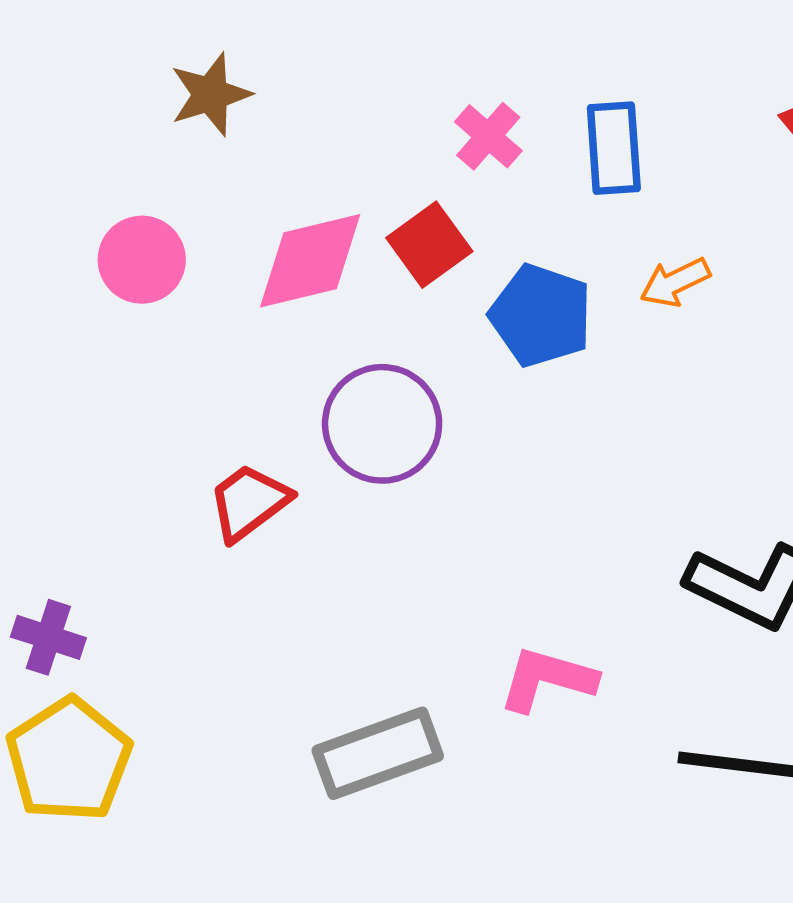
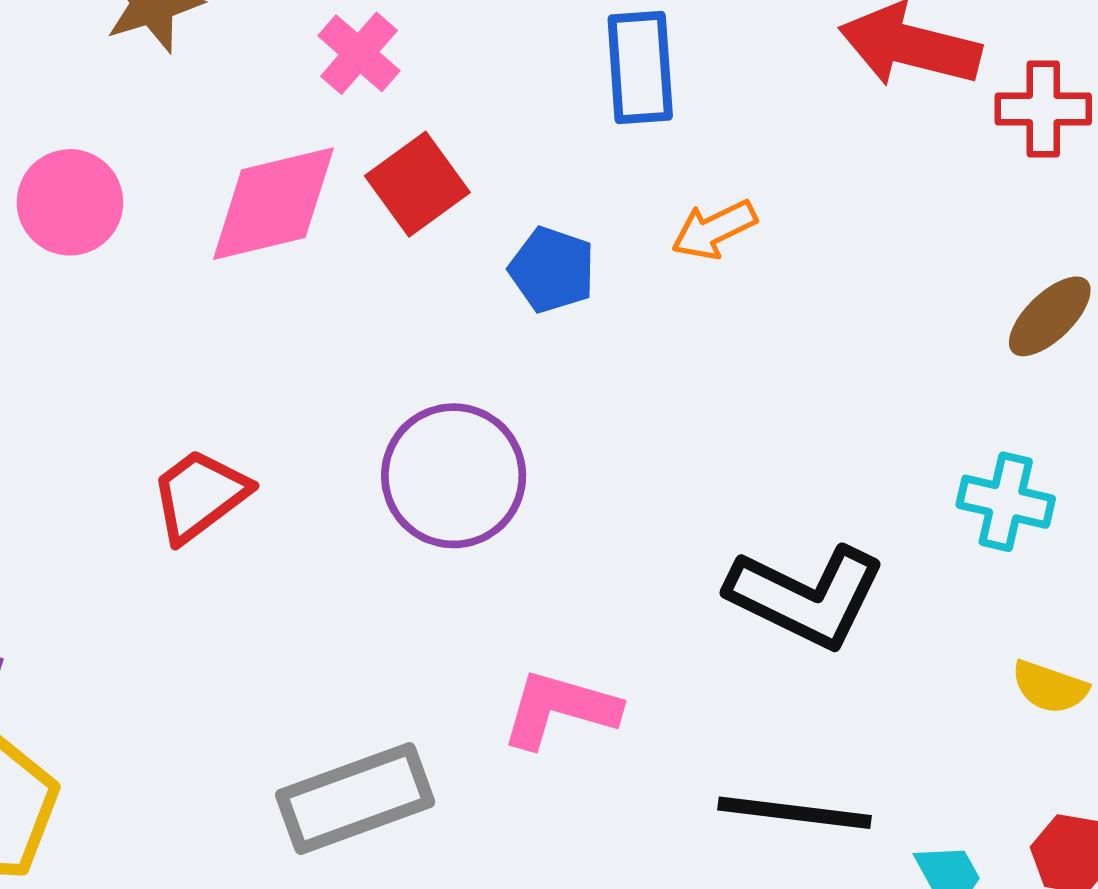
pink cross: (488, 136) -> (359, 53), moved
blue pentagon: (541, 315) -> (552, 270), size x0.7
purple circle: (382, 424) -> (454, 476), moved

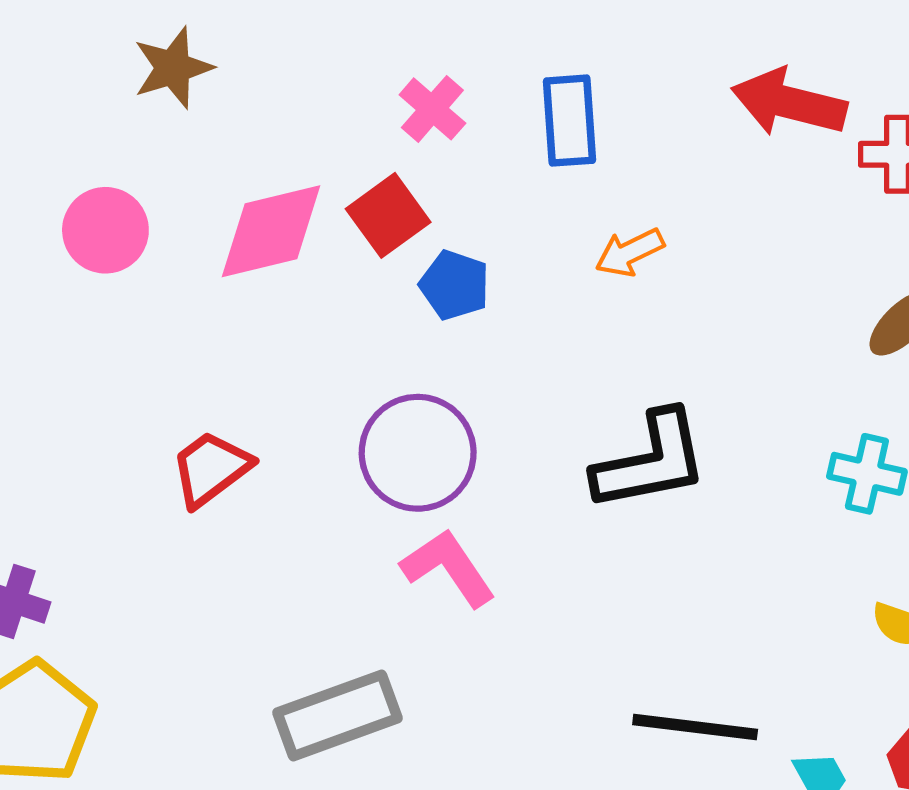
pink cross: (359, 53) -> (432, 109), moved
blue pentagon: (552, 270) -> (455, 285), moved
black L-shape: (806, 596) -> (651, 461), moved, turned -37
pink L-shape: (560, 709) -> (448, 568), moved, turned 40

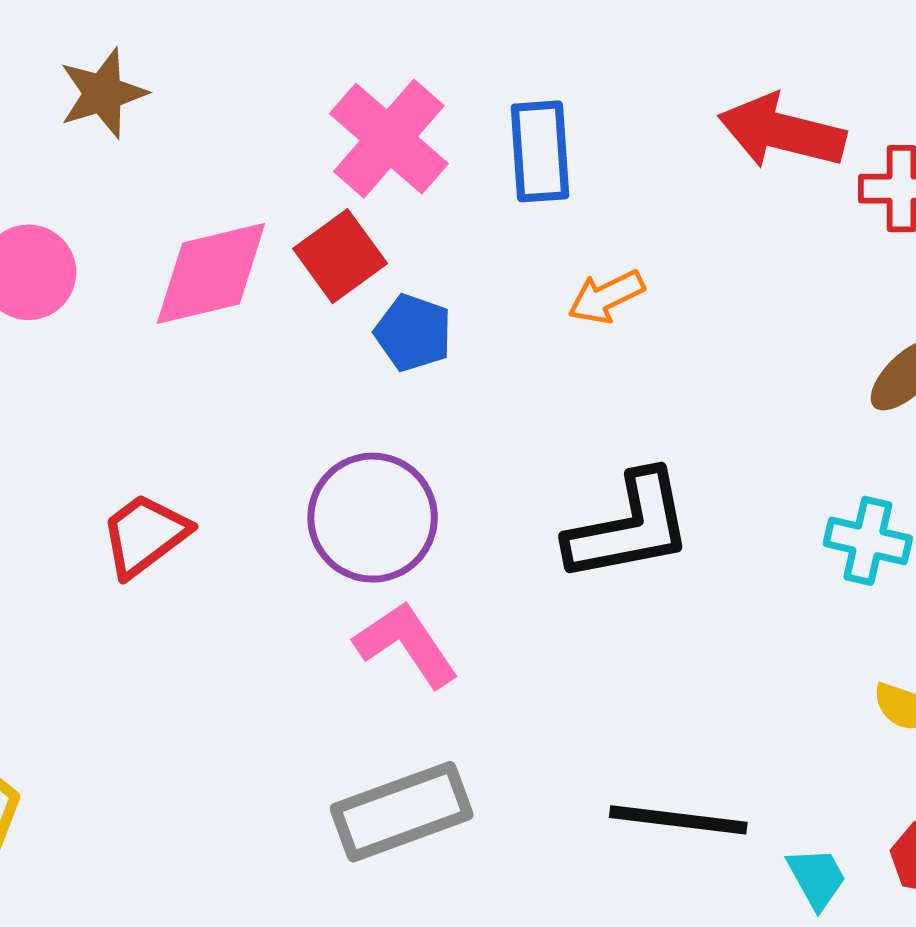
pink cross: (432, 109) -> (389, 139), size x1.6
gray rectangle: (337, 715) -> (402, 812), moved

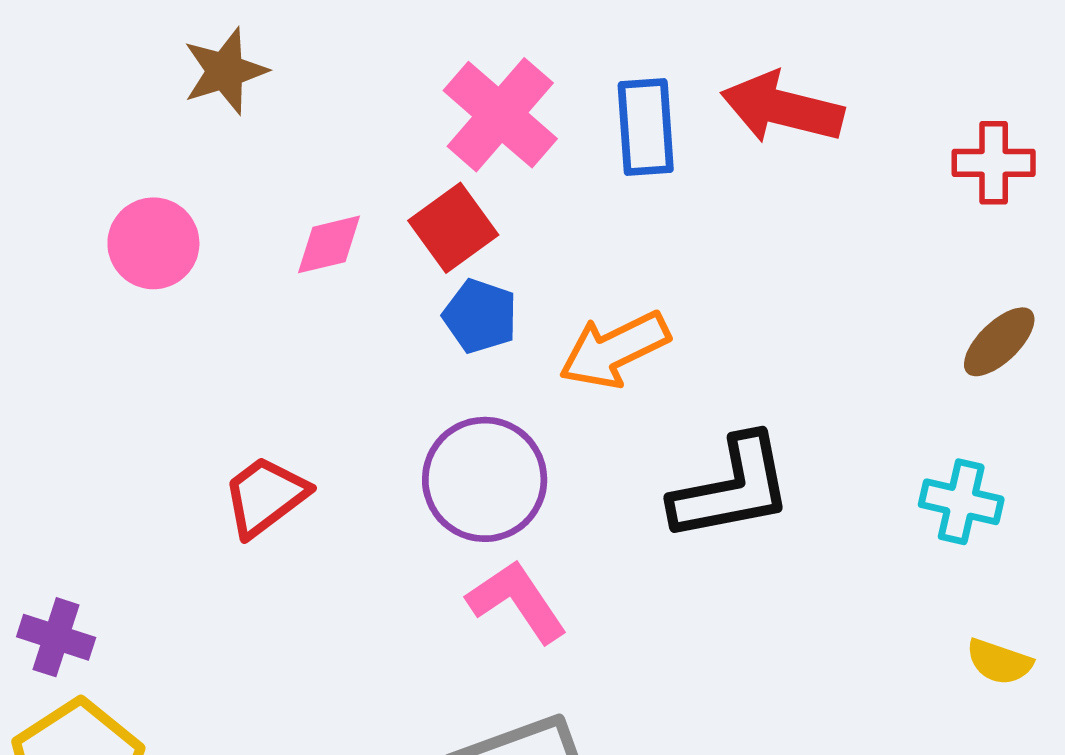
red arrow: (782, 132) -> (782, 108), moved
pink diamond: (211, 273) -> (329, 244), size x0.6
orange arrow: (606, 297) -> (614, 350), moved, size x1.5
blue pentagon: (413, 333) -> (480, 316), moved

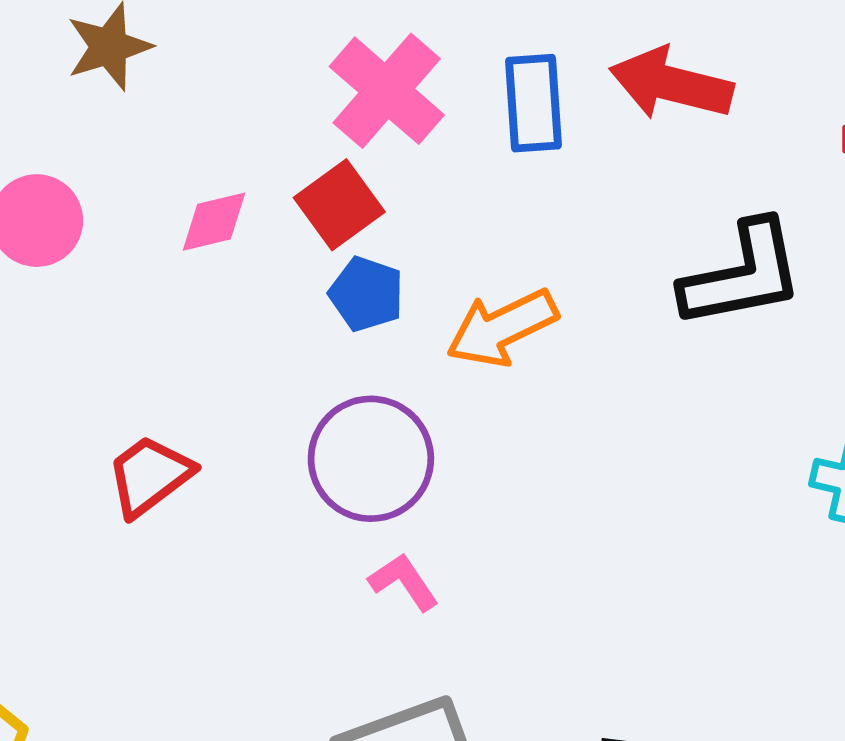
black L-shape: (732, 488) -> (742, 275), moved
pink L-shape: (517, 601) -> (404, 582), size x0.7

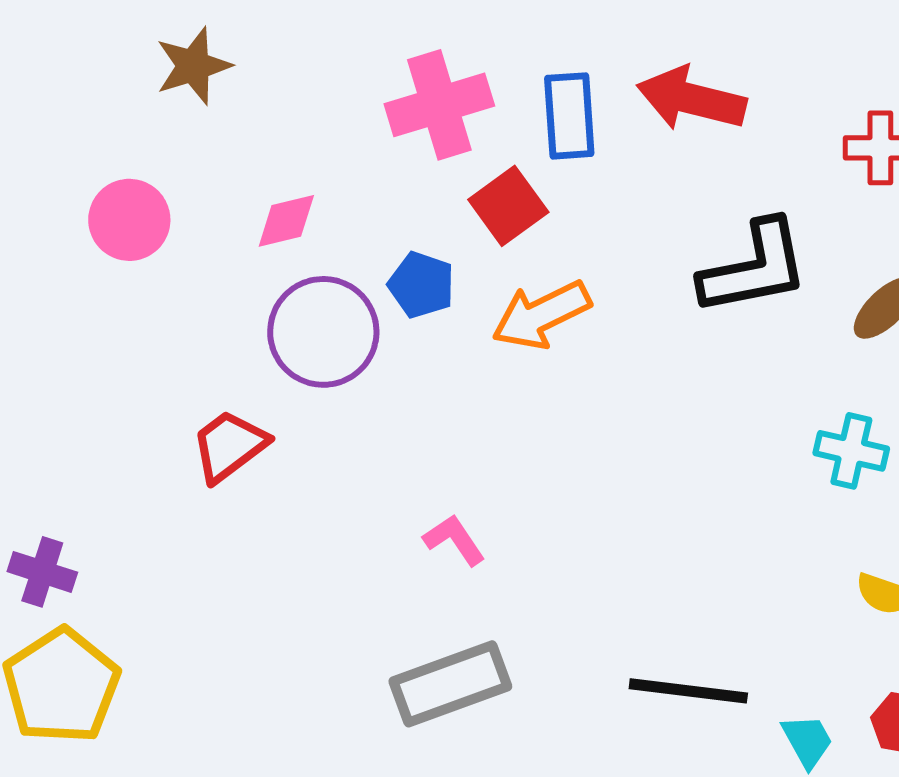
pink cross: (387, 91) -> (439, 105), turned 32
red square: (339, 205) -> (508, 206), moved
purple circle: (371, 459) -> (323, 332), moved

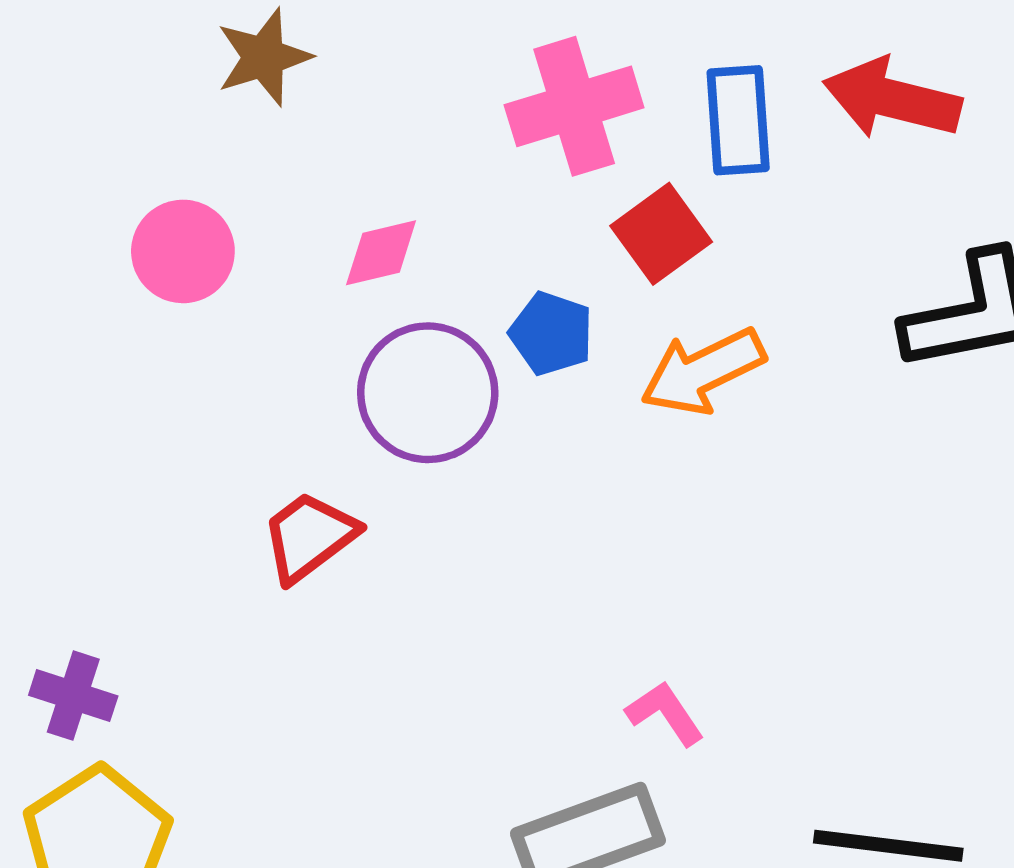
pink L-shape: (454, 540) -> (665, 713), moved

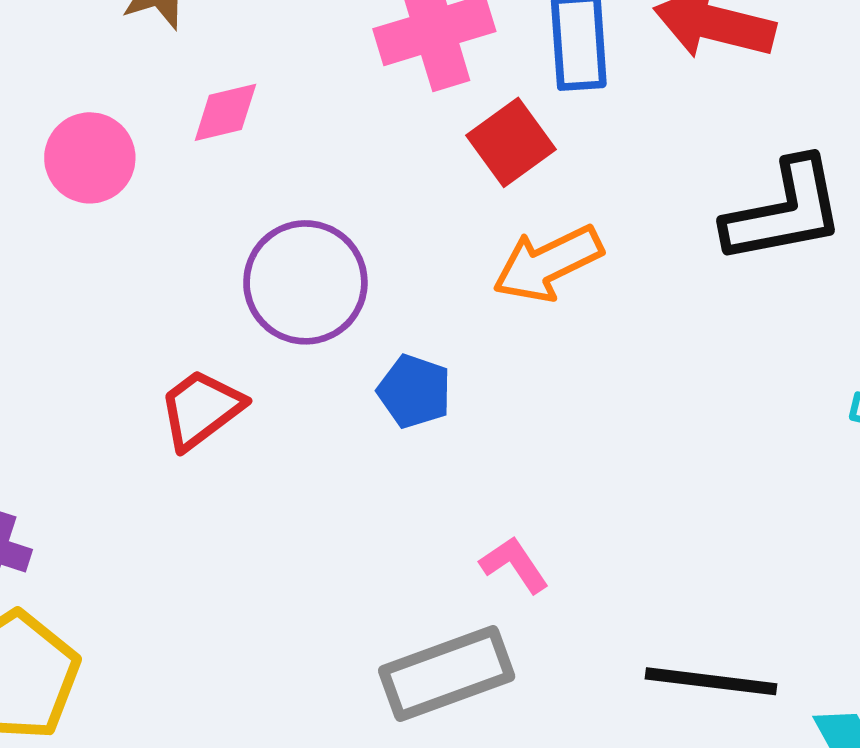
pink diamond: (381, 253) -> (225, 112), moved
blue pentagon: (551, 333) -> (414, 391), moved

